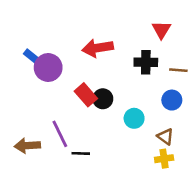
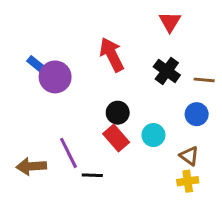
red triangle: (161, 30) -> (170, 22), moved
red arrow: (98, 48) -> (112, 55), turned 72
black cross: (146, 62) -> (167, 71), turned 35
red rectangle: (86, 95) -> (116, 138), moved

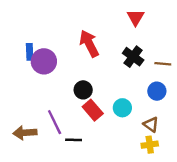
blue rectangle: (37, 65) -> (30, 52), turned 49
black circle: (118, 113) -> (83, 90), moved

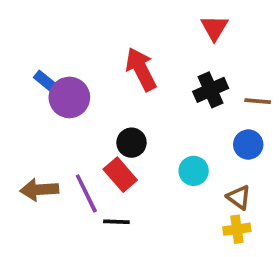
blue rectangle: (30, 52) -> (47, 82), turned -49
black cross: (133, 57) -> (211, 90), turned 30
red rectangle: (93, 110) -> (120, 175), moved
brown arrow: (25, 133) -> (39, 190), moved

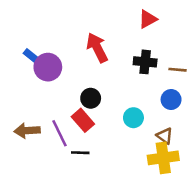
red triangle: (214, 28) -> (148, 19), turned 30
black cross: (211, 90) -> (145, 62), turned 30
yellow cross: (237, 229) -> (163, 158), size x1.6

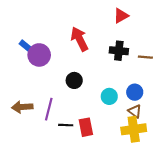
blue circle: (171, 100) -> (135, 92), moved
red rectangle: (83, 120) -> (86, 127), moved, turned 30
purple line: (60, 133) -> (49, 109), turned 40

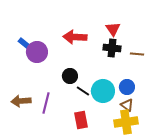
red triangle: (121, 16) -> (113, 29), moved, turned -35
red arrow: (80, 39) -> (75, 37), turned -60
cyan circle: (109, 96) -> (103, 91), size x1.5
black line: (66, 125) -> (83, 91), moved, turned 32

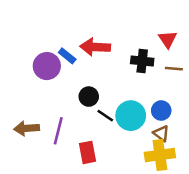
red triangle: (113, 29) -> (168, 39), moved
blue rectangle: (25, 44) -> (67, 56), moved
red rectangle: (81, 120) -> (87, 152), moved

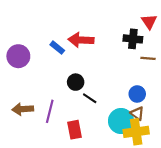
red triangle: (168, 39) -> (149, 22), moved
black cross: (142, 61) -> (133, 39), moved
purple circle: (47, 66) -> (18, 56), moved
cyan circle: (131, 116) -> (121, 121), moved

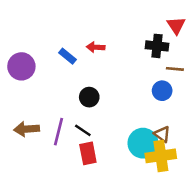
red arrow: (81, 40) -> (96, 47), size x0.6
blue circle: (137, 94) -> (162, 91), moved
black line: (90, 98) -> (83, 130), moved

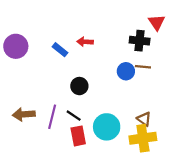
purple circle: (21, 66) -> (16, 46), moved
brown line: (175, 69) -> (143, 67), moved
blue circle: (162, 91) -> (126, 71), moved
cyan circle: (143, 143) -> (107, 127), moved

